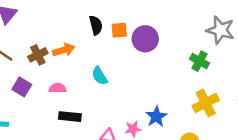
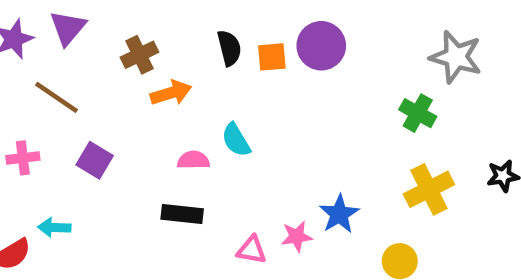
purple circle: (145, 39) -> (321, 46), moved
brown cross: (38, 55) -> (140, 55), moved
pink semicircle: (58, 88) -> (193, 160), moved

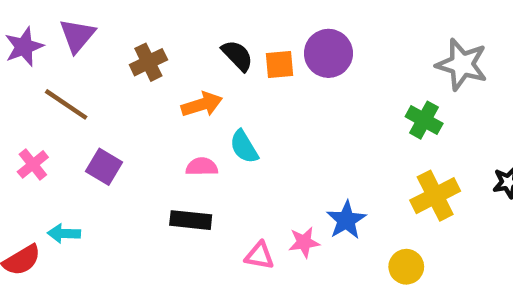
black semicircle: (229, 48) -> (237, 56), turned -30
orange arrow: (171, 93) -> (202, 104), moved
pink cross: (23, 158) -> (33, 164), turned -32

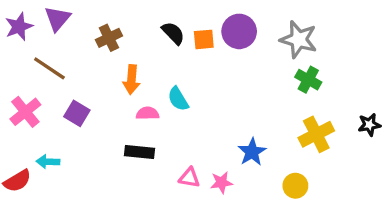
gray star: (462, 64) -> (299, 39), moved
orange arrow: (202, 104) -> (131, 80), moved, turned 112
pink cross: (33, 164) -> (25, 112), size x1.4
pink star: (304, 242) -> (221, 182), moved

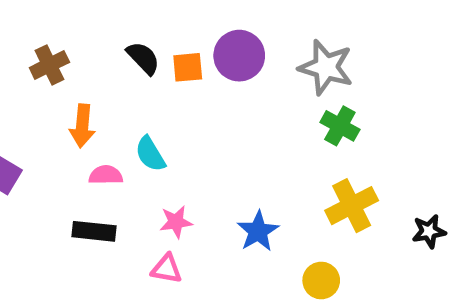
black star: (369, 125) -> (429, 231), moved
pink star: (221, 182) -> (176, 222), moved

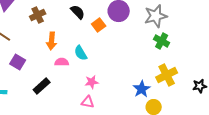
orange square: (188, 67) -> (99, 25), moved, turned -32
gray star: (326, 67) -> (156, 16), turned -30
black rectangle: (94, 231) -> (42, 86), moved, turned -48
blue star: (258, 231) -> (142, 89), moved

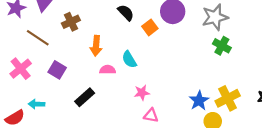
brown cross: (38, 15) -> (71, 22), moved
yellow cross: (167, 75) -> (228, 98), moved
pink triangle: (88, 102) -> (151, 116), moved

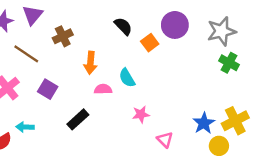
pink triangle: (151, 116) -> (165, 140), moved, turned 35

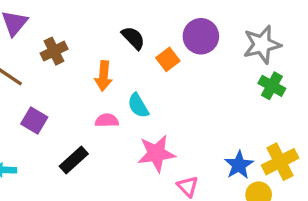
orange arrow: (90, 63) -> (104, 76), moved
pink star: (141, 114) -> (156, 153), size x1.6

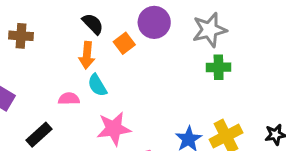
brown cross: (54, 51) -> (21, 36), turned 30
orange arrow: (104, 76) -> (87, 55), moved
green cross: (272, 86) -> (219, 67), turned -30

